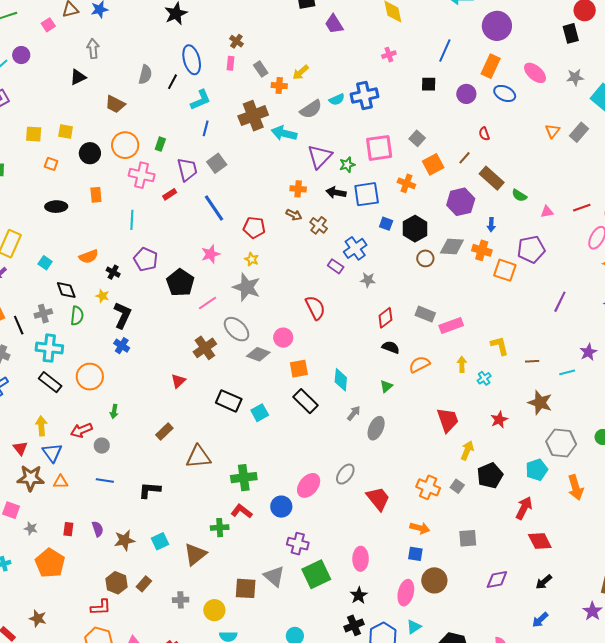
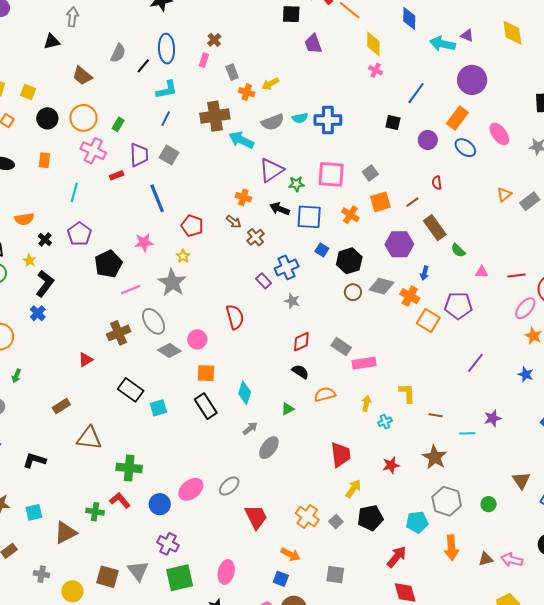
pink cross: (389, 55) -> (376, 70), moved, turned 32
gray square: (217, 163) -> (169, 155), turned -36

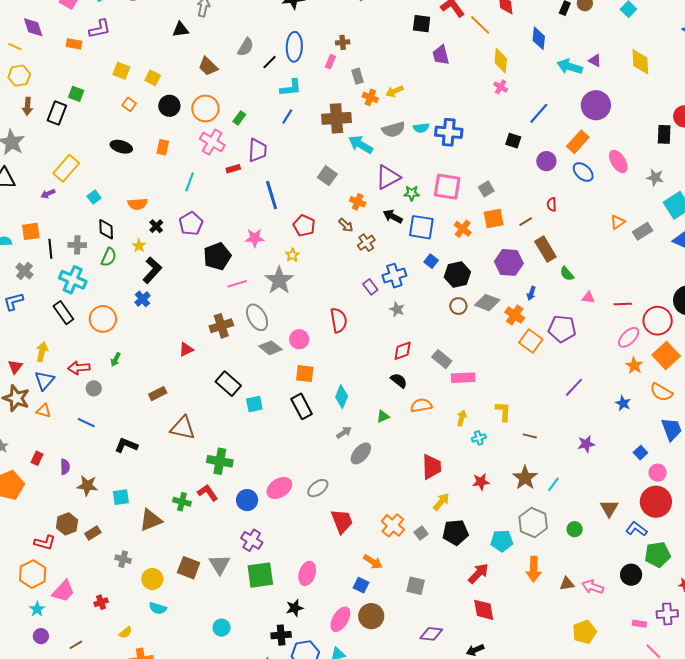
brown cross: (214, 40) -> (343, 42), turned 32
gray square: (169, 155) -> (327, 176), moved
cyan line: (467, 433) -> (553, 484), moved, turned -56

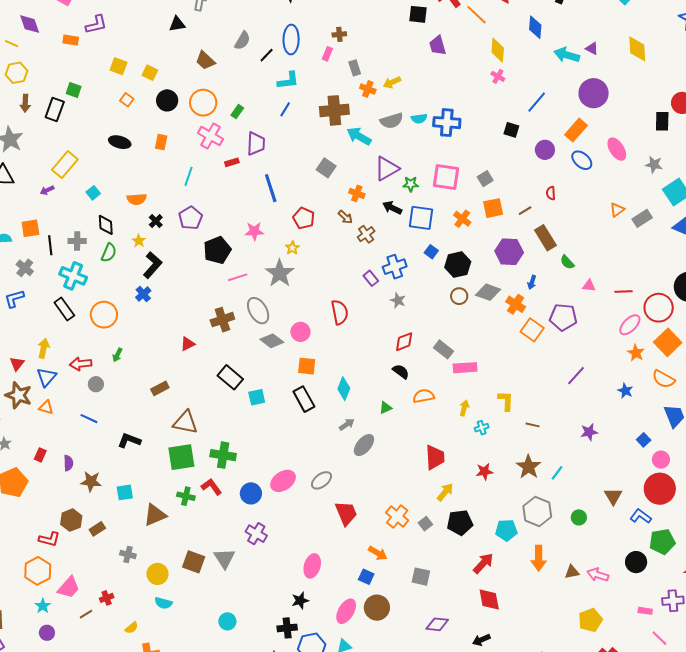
green square: (260, 575) -> (181, 457), moved
brown line: (76, 645) -> (86, 614), moved

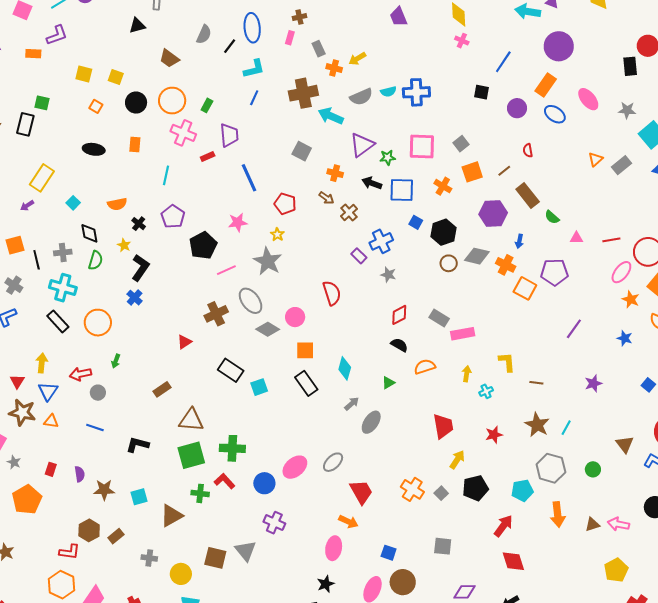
orange arrow: (378, 553) -> (348, 522), moved

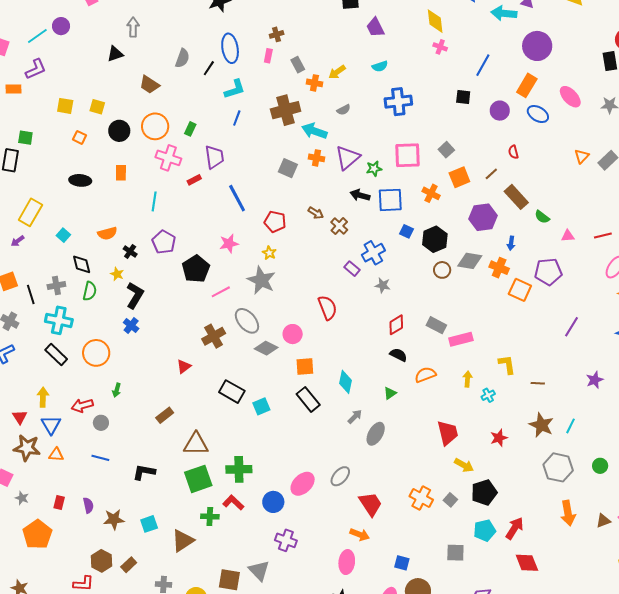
cyan semicircle: (388, 92) -> (380, 66), moved
gray semicircle: (361, 97) -> (344, 110), size x0.6
orange cross: (335, 173) -> (317, 158), moved
yellow arrow: (457, 460) -> (464, 465), turned 90
cyan pentagon: (522, 490) -> (485, 530), moved

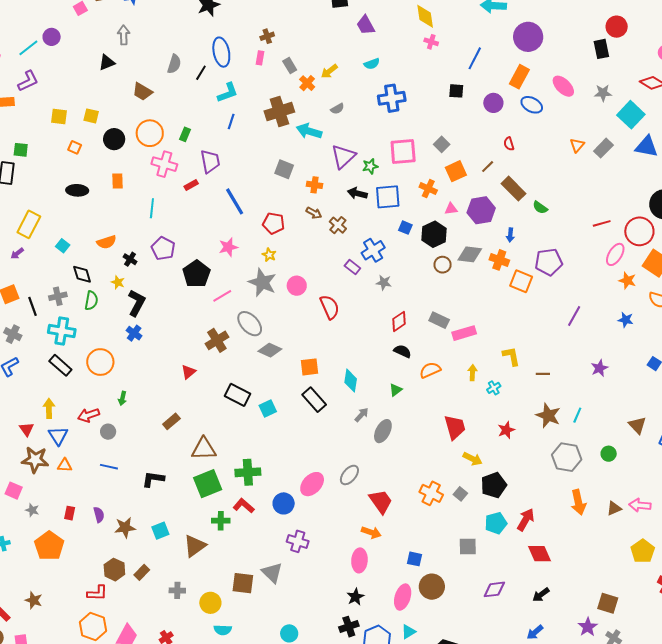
orange cross: (314, 83) -> (307, 83), turned 35
orange cross: (317, 158) -> (315, 185), moved
pink triangle: (568, 236) -> (451, 209), moved
pink circle: (293, 334) -> (297, 286), moved

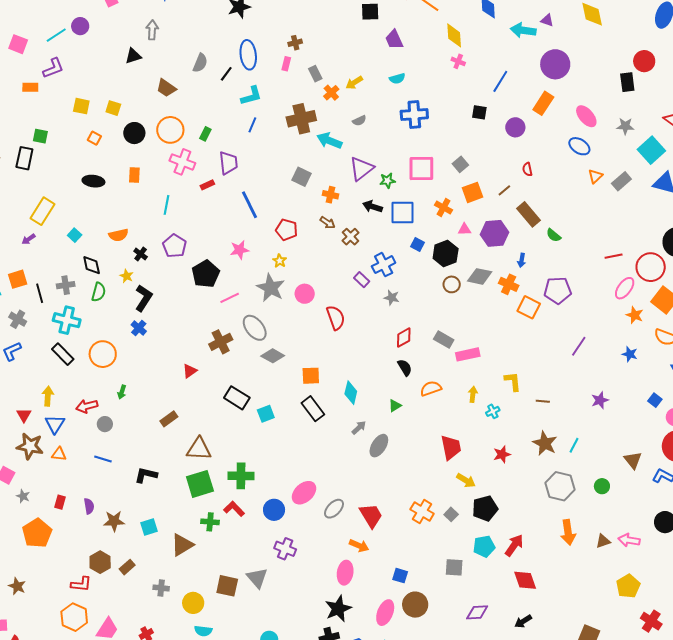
blue ellipse: (532, 105) -> (579, 146), moved
black semicircle: (402, 351) -> (405, 368), turned 30
gray ellipse: (349, 475) -> (334, 509), moved
black star: (355, 597) -> (338, 609), size x1.5

